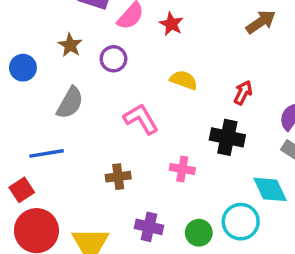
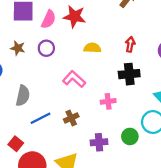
red star: (171, 24) -> (74, 17), size x1.5
gray semicircle: (70, 103) -> (23, 96), moved
blue line: (47, 153) -> (40, 118), moved

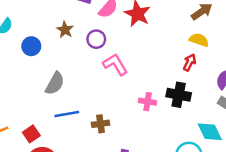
yellow semicircle: (92, 48) -> (199, 40), moved
pink L-shape: (74, 79) -> (115, 64), moved
pink cross: (108, 101) -> (148, 102), moved

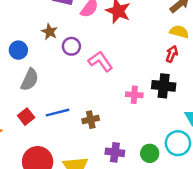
purple circle: (96, 39) -> (71, 46), moved
gray semicircle: (55, 83) -> (30, 80), moved
red square: (31, 134) -> (26, 117), moved

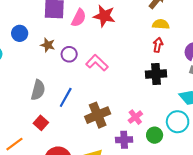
blue circle: (18, 50) -> (20, 33), moved
pink cross: (134, 95) -> (135, 117), moved, turned -32
blue line: (58, 113) -> (66, 97), moved, turned -36
brown cross: (91, 120) -> (98, 115), size x1.6

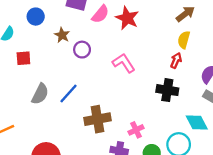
yellow semicircle: (161, 24) -> (184, 40), turned -91
pink L-shape: (97, 63) -> (124, 63), moved
gray semicircle: (38, 90) -> (40, 94), moved
red square: (41, 123) -> (23, 58), moved, turned 32

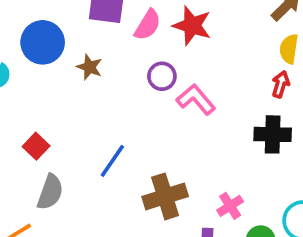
blue circle: (36, 17) -> (43, 42), size x1.5
purple circle: (82, 50) -> (162, 76), moved
red square: (23, 58) -> (36, 146), moved, turned -35
gray semicircle: (40, 94) -> (50, 192), moved

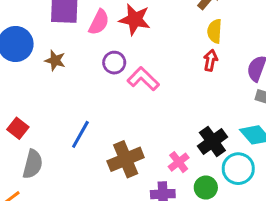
black cross: (273, 134) -> (212, 141), moved, turned -32

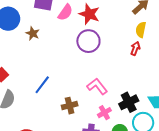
purple circle: (114, 63) -> (88, 41), moved, size x1.5
pink L-shape: (143, 79) -> (97, 86), moved
brown cross: (126, 159) -> (70, 106), size x0.7

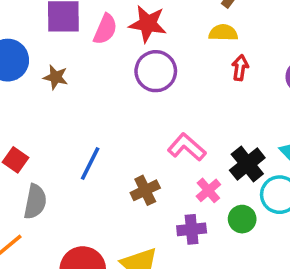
yellow semicircle: (141, 30) -> (223, 33), moved, turned 91

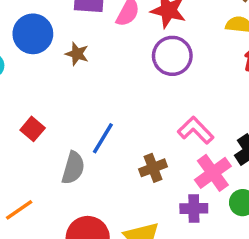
pink cross: (208, 190) -> (213, 173), size x1.5
gray semicircle: (35, 202) -> (73, 168), moved

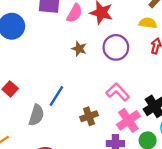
brown star: (77, 54) -> (79, 49), moved
purple circle: (172, 56) -> (116, 47), moved

